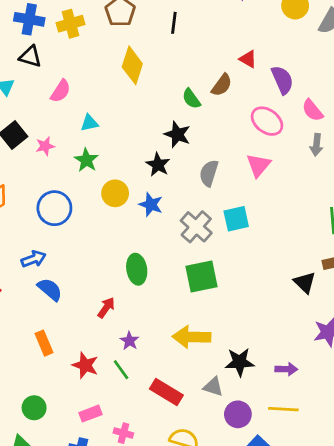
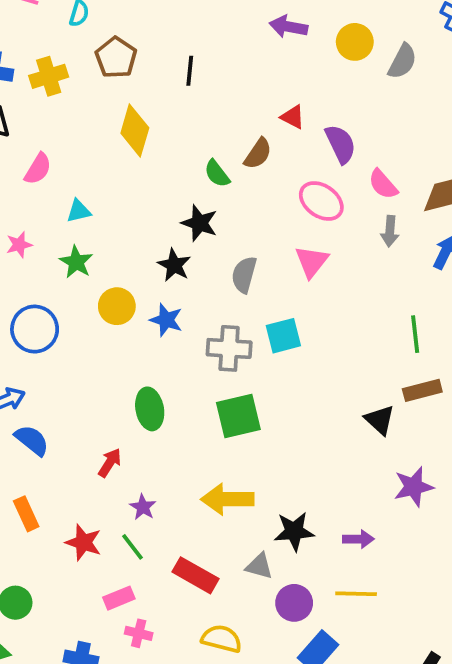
gray cross: (196, 227) -> (229, 348), turned -36
pink rectangle: (91, 414) -> (119, 598), moved

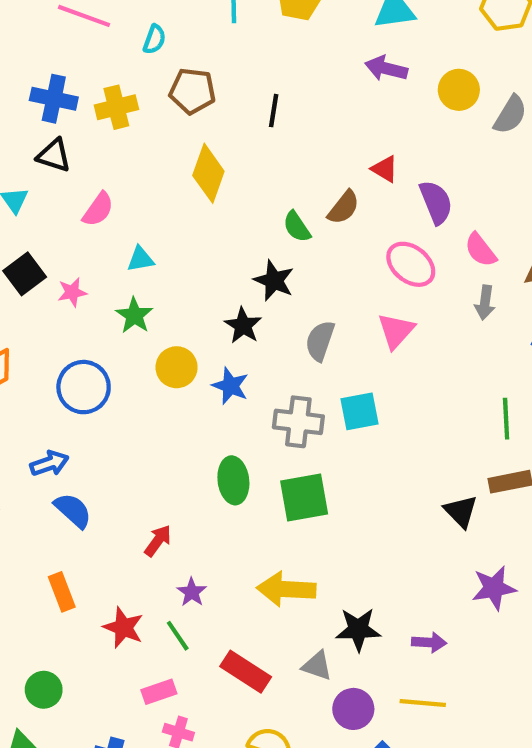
brown pentagon: (116, 58) -> (192, 91), turned -30
green ellipse: (150, 409) -> (233, 480), moved

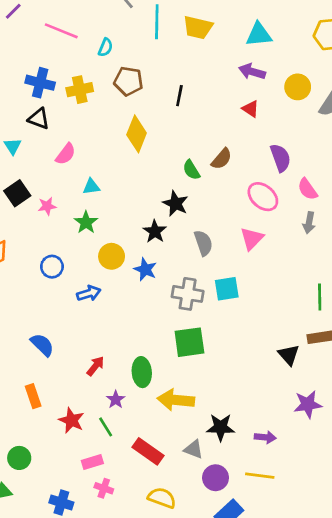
red triangle: (385, 169) -> (251, 109), moved
gray semicircle: (320, 341) -> (203, 243), turned 140
blue circle: (84, 387) -> (52, 267), size x0.7
blue arrow: (49, 463) -> (89, 293), moved
green ellipse: (233, 480) -> (142, 372), moved

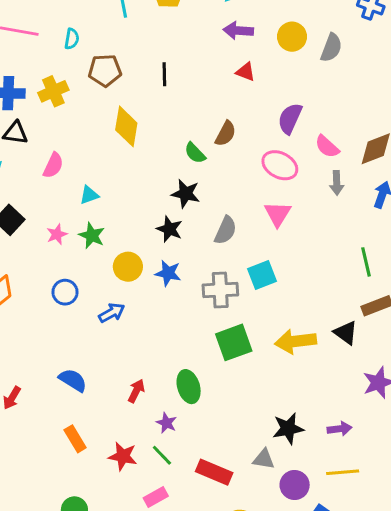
purple semicircle: (280, 158) -> (290, 119), turned -124
pink star: (47, 206) -> (57, 234), moved
gray semicircle: (203, 243) -> (226, 230), turned 55
yellow arrow: (176, 400) -> (296, 341), moved

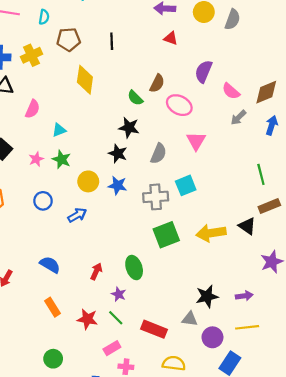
pink ellipse: (280, 165) -> (179, 105), moved
gray arrow: (337, 183) -> (238, 117), turned 49

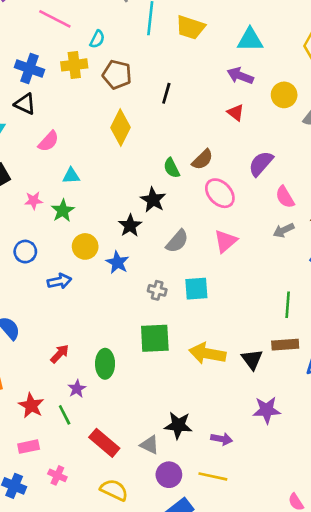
yellow cross: (31, 55) -> (74, 65), moved
gray cross: (156, 197) -> (157, 290), size x0.6
pink rectangle: (112, 348) -> (29, 447), moved

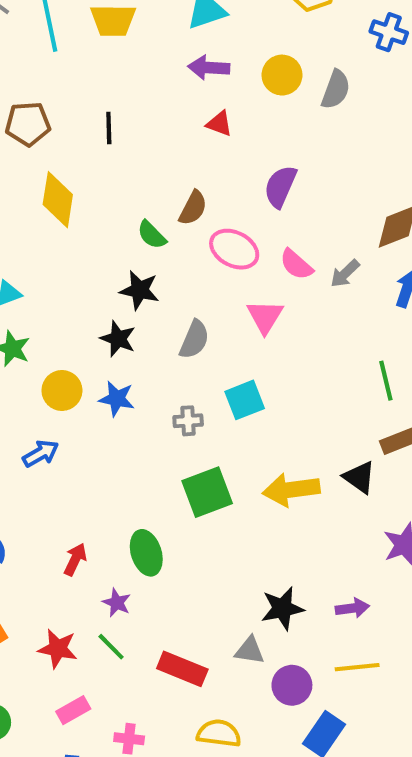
pink semicircle: (285, 197) -> (296, 264), moved

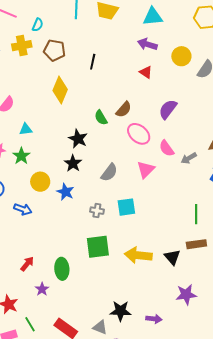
black star: (139, 290) -> (78, 139), moved
blue arrow: (41, 453) -> (23, 209), turned 36
green line: (111, 647) -> (30, 324), moved

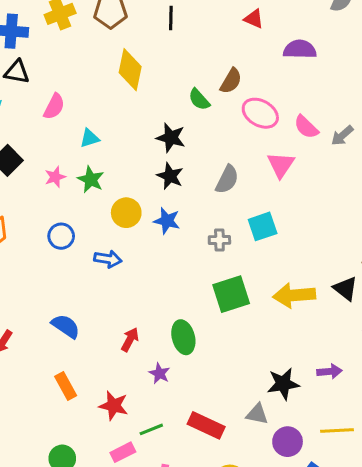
purple semicircle: (168, 109) -> (300, 49), moved, turned 65
purple arrow: (154, 319) -> (329, 371), moved
green line: (30, 324) -> (151, 429), turned -70

